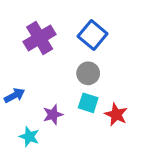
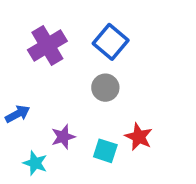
cyan square: (88, 103) -> (105, 151), moved

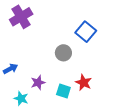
blue square: (111, 42) -> (86, 32), moved
purple cross: (47, 45) -> (21, 17), moved

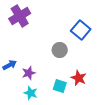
purple star: (38, 83) -> (29, 73), moved
cyan star: (21, 98) -> (31, 93), moved

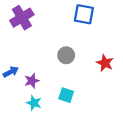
blue square: (81, 30) -> (84, 14), moved, turned -30
red star: (79, 78) -> (105, 63), moved

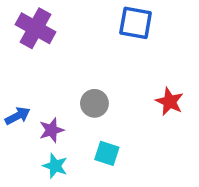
purple cross: (22, 18) -> (35, 28), turned -30
gray circle: (66, 55) -> (94, 103), moved

